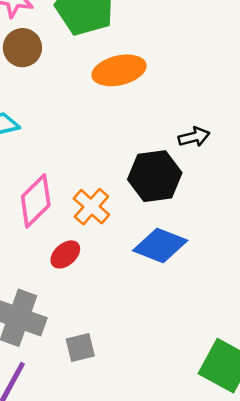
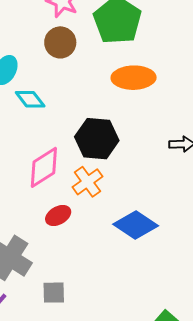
black hexagon: (155, 176) -> (97, 139), moved

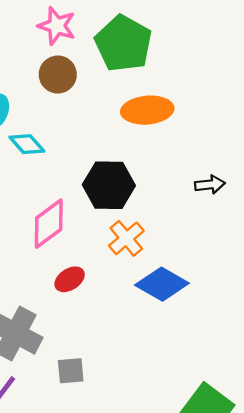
orange cross: (87, 182) -> (126, 238), moved

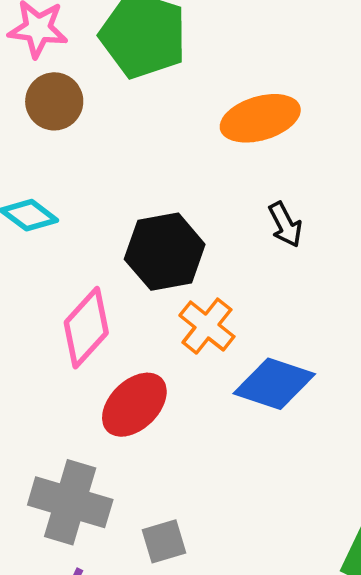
orange ellipse: (147, 110) -> (260, 118), moved
black arrow: (210, 185) -> (285, 225), moved, turned 80
red ellipse: (70, 279) -> (134, 405), size x1.5

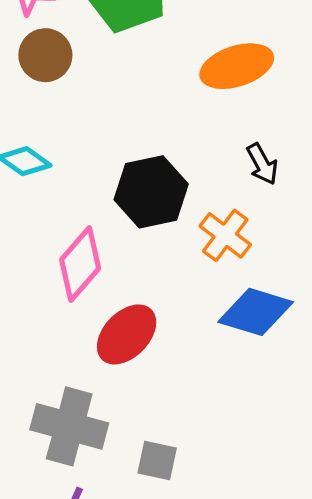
orange cross: (207, 326) -> (225, 235), moved
gray square: (164, 541) -> (157, 460), turned 30

